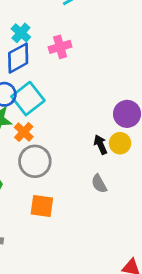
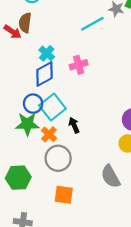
black arrow: (100, 145) -> (74, 125), moved
gray semicircle: (99, 184) -> (111, 176), size x1.5

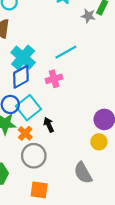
cyan line: (92, 24) -> (66, 52), moved
cyan cross: (47, 53) -> (23, 57), size x1.6
pink cross: (79, 65) -> (54, 79), moved

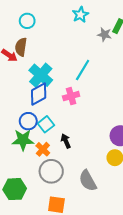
cyan line: (66, 52) -> (83, 70), turned -30
cyan square: (28, 108) -> (46, 124), size x0.7
gray semicircle: (83, 173) -> (88, 181), moved

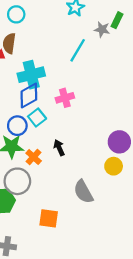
cyan line: (83, 70) -> (78, 50), moved
cyan cross: (41, 75) -> (31, 75), turned 35
cyan square: (46, 124) -> (37, 118), moved
gray circle: (51, 171) -> (17, 181), moved

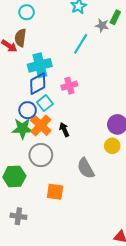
orange cross: (34, 157) -> (41, 125), moved, size x1.5
gray circle: (17, 181) -> (41, 155), moved

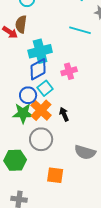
cyan line: (81, 44) -> (80, 30), turned 75
gray semicircle: (86, 168) -> (85, 152), turned -45

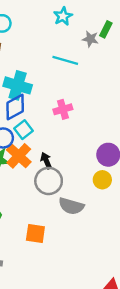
cyan cross: (40, 51) -> (18, 85), turned 30
pink cross: (69, 71) -> (63, 109), moved
gray circle: (41, 139) -> (49, 181), moved

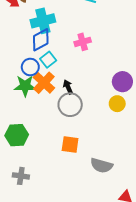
cyan cross: (18, 85) -> (43, 21), turned -30
gray semicircle: (71, 206) -> (101, 165), moved
orange square: (35, 233) -> (70, 144), moved

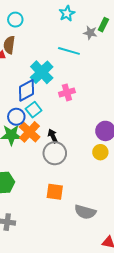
cyan cross: (43, 21) -> (42, 72), moved, turned -30

